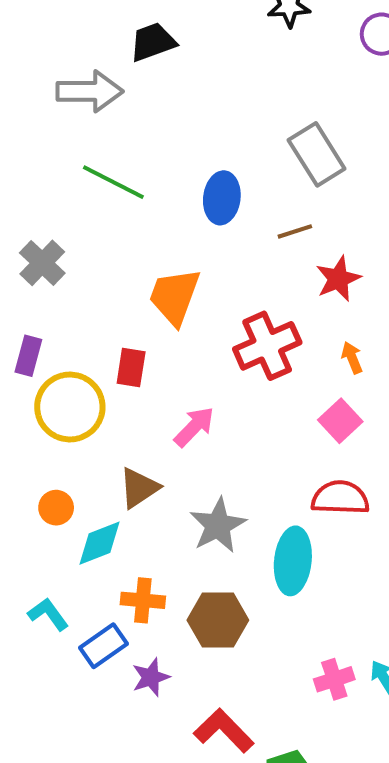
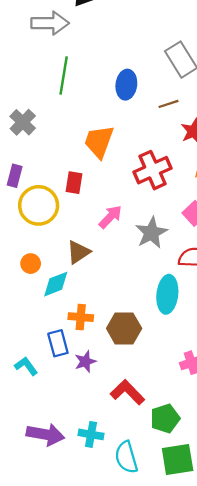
green line: (113, 182) -> (64, 76), turned 72
gray star: (218, 525) -> (151, 233), moved
cyan L-shape: (48, 614) -> (26, 366), moved
blue rectangle: (103, 646) -> (58, 343), turned -70

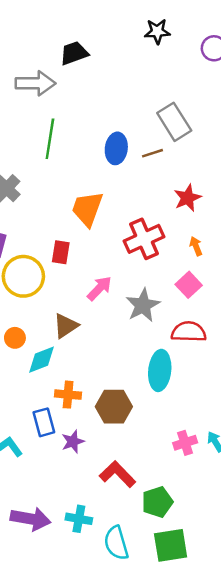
brown line: (168, 104) -> (152, 153), moved

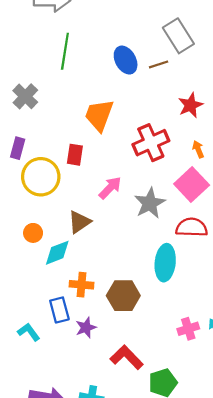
blue ellipse: (116, 148) -> (126, 60), turned -36
pink square: (189, 285) -> (192, 184), size x1.4

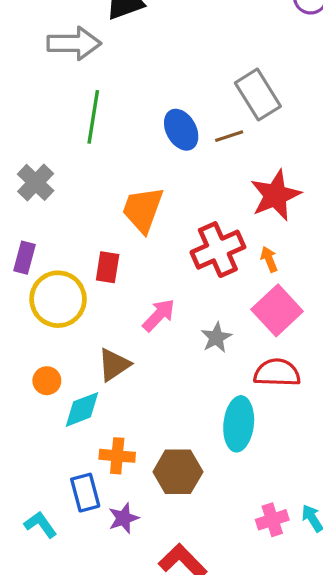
red star: (190, 105) -> (275, 195), size x1.4
orange arrow: (198, 149) -> (269, 259), moved
gray star: (150, 203) -> (216, 338), size x0.7

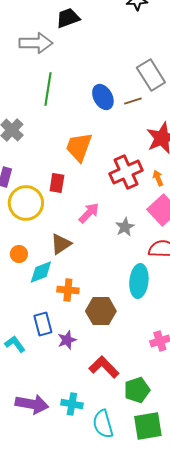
orange cross: (117, 456) -> (68, 290), moved

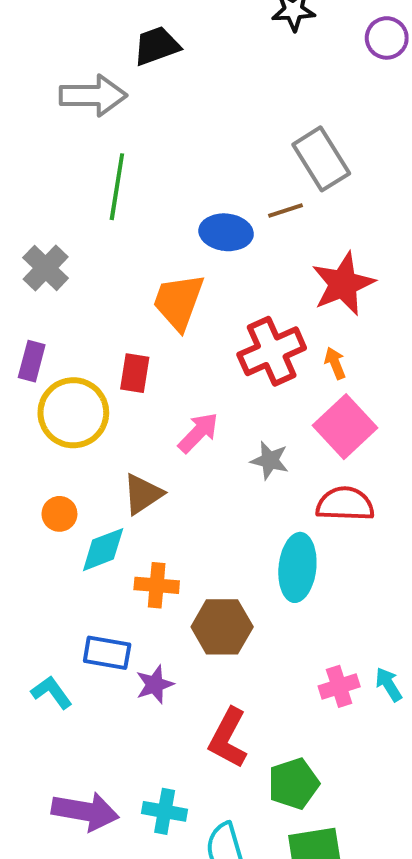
blue ellipse: (103, 97) -> (226, 232), moved, turned -55
gray star: (125, 227) -> (270, 460), turned -30
blue rectangle: (43, 324) -> (107, 653), turned -65
red L-shape: (104, 367) -> (228, 738), turned -108

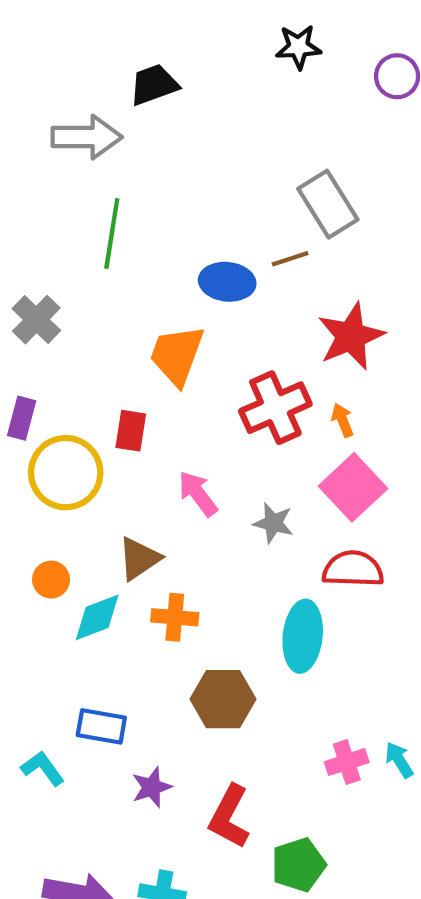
pink arrow: (198, 433) -> (198, 494), turned -81
orange cross: (157, 585) -> (175, 617), moved
purple star: (155, 684) -> (152, 787), moved

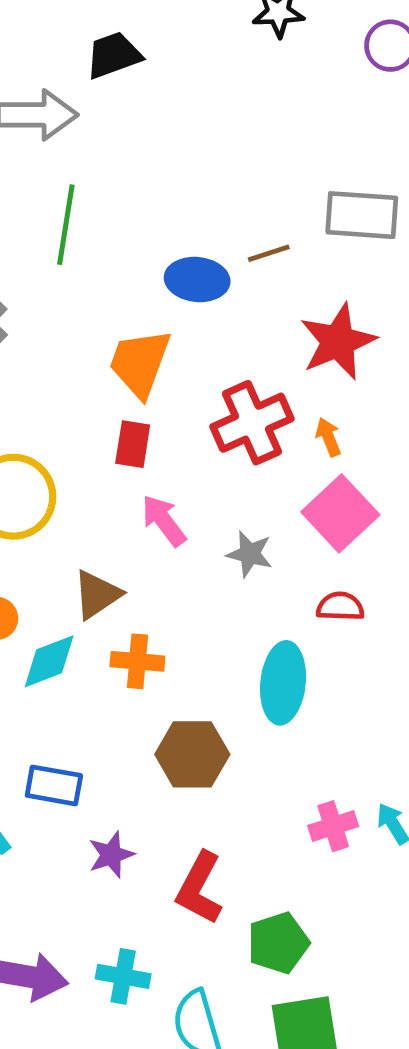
gray rectangle: (328, 204) -> (362, 215), moved, turned -54
red rectangle: (131, 431) -> (133, 444), moved
red semicircle: (353, 569) -> (340, 606), size x0.7

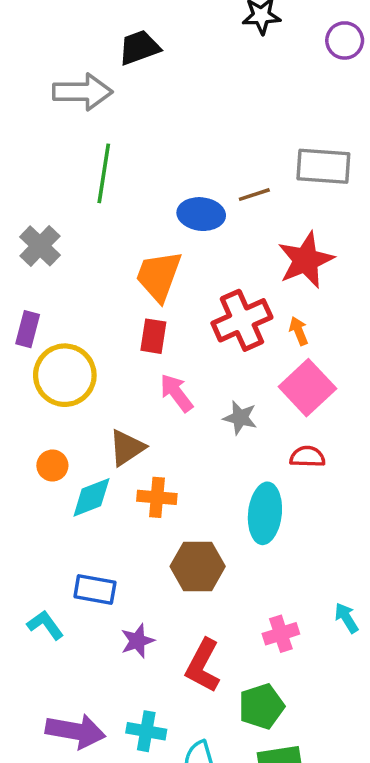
pink cross: (333, 826) -> (281, 634), moved

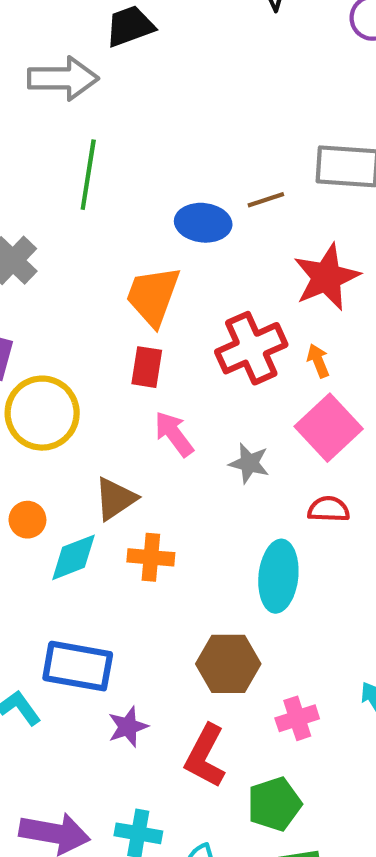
brown hexagon: (198, 566) -> (228, 664), moved
blue rectangle: (95, 589) -> (78, 666), size x1.4

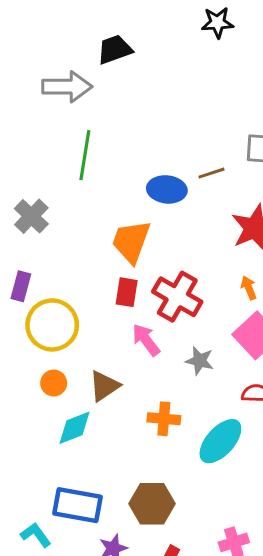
red cross: (251, 348) -> (177, 297), moved, turned -36
orange circle: (27, 520) -> (54, 383), moved
orange cross: (151, 557) -> (164, 419), moved
cyan ellipse: (278, 576) -> (220, 441), turned 36
brown hexagon: (228, 664) -> (152, 504), moved

